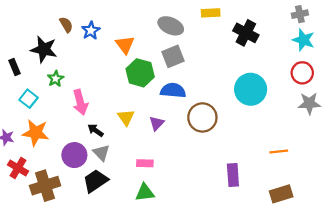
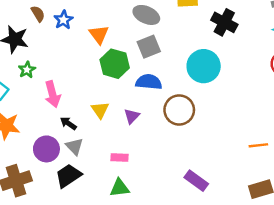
cyan circle: (251, 89) -> (204, 66), moved
purple rectangle: (233, 175) -> (196, 181), moved, turned -50

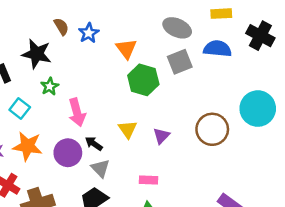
cyan circle: (204, 66) -> (258, 109), moved
blue semicircle: (149, 82) -> (217, 49), moved
purple circle: (46, 149) -> (68, 153), moved

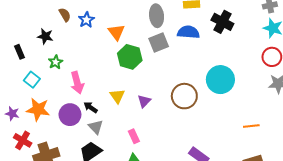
gray ellipse: (177, 28) -> (157, 16), turned 60
black star: (37, 54) -> (45, 36), size x0.7
pink rectangle: (148, 180) -> (134, 136), turned 64

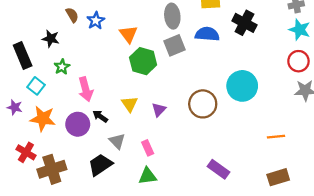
black rectangle: (19, 52) -> (23, 56), size x1.6
purple star: (12, 114) -> (15, 107), moved
gray triangle: (96, 127) -> (117, 141), moved

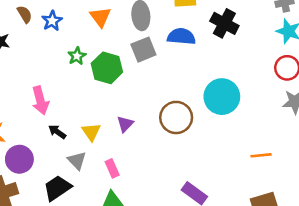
orange triangle: (128, 34) -> (100, 17), moved
green star: (62, 67) -> (77, 56), moved
yellow triangle: (130, 104) -> (91, 132), moved
purple circle: (78, 124) -> (19, 159), moved

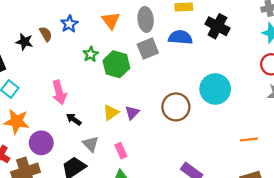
brown semicircle: (25, 14) -> (46, 34), moved
yellow triangle: (91, 132) -> (111, 113), moved, turned 30

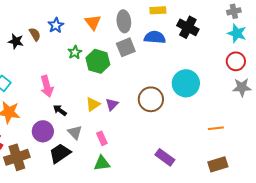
purple circle: (41, 143) -> (43, 131), moved

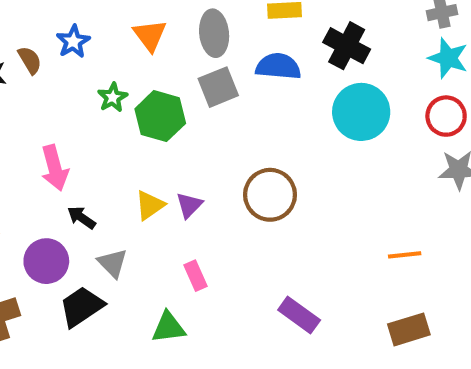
cyan circle: (186, 83) -> (361, 112), moved
pink rectangle: (102, 138) -> (195, 276), moved

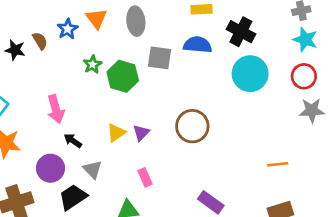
gray ellipse: (214, 33) -> (136, 21), moved
orange triangle: (150, 35) -> (96, 19), moved
gray square: (218, 87) -> (159, 58), turned 30

